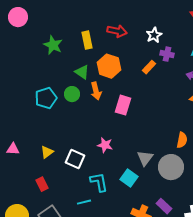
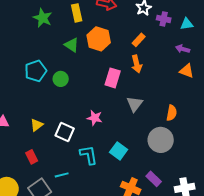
purple cross: (167, 54) -> (164, 19), moved
orange arrow: (96, 91) -> (137, 64), moved
green circle: (72, 94) -> (61, 79), moved
gray triangle: (145, 158) -> (135, 104), moved
cyan line: (84, 202) -> (62, 175), moved

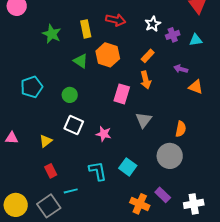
purple cross: (164, 19) -> (173, 35), turned -32
purple arrow: (183, 49) -> (181, 69), moved
cyan pentagon: (36, 71) -> (32, 87), moved
white square: (65, 132) -> (74, 125), moved
red rectangle: (32, 157) -> (51, 171), moved

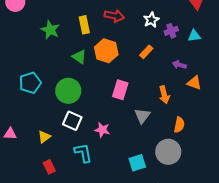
orange arrow: (146, 80) -> (164, 95), moved
green circle: (70, 95) -> (68, 91), size x1.6
cyan square: (128, 167) -> (137, 163), moved, turned 36
cyan L-shape: (98, 171) -> (83, 153), moved

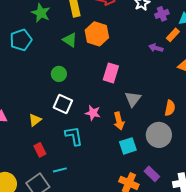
orange rectangle: (146, 52) -> (173, 35), moved
purple arrow: (179, 65) -> (156, 48), moved
cyan pentagon: (30, 83) -> (21, 40), moved
green circle: (68, 91) -> (59, 74), size x0.6
orange arrow: (164, 95) -> (119, 121), moved

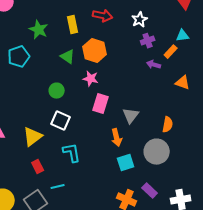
purple cross: (162, 14) -> (148, 41), moved
pink rectangle: (111, 73) -> (101, 104), moved
pink star: (93, 113) -> (91, 79), moved
yellow triangle: (35, 120) -> (33, 137), size x1.5

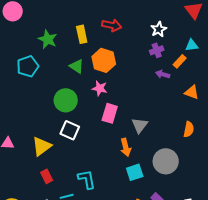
white star: (140, 20) -> (159, 29), moved
green circle: (57, 91) -> (66, 100), size x1.5
orange semicircle: (168, 125) -> (189, 129), moved
cyan L-shape: (72, 153) -> (87, 179), moved

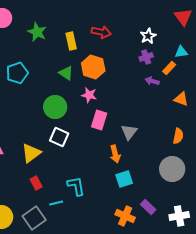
green star: (48, 39) -> (37, 32), moved
gray circle: (166, 161) -> (172, 169), moved

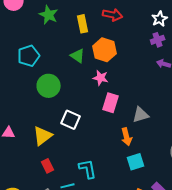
green circle: (55, 107) -> (49, 86), moved
gray triangle: (129, 132) -> (141, 115), turned 36

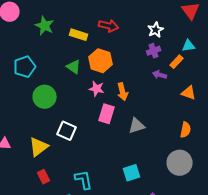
yellow rectangle: (83, 24) -> (79, 35), turned -60
orange arrow: (127, 137) -> (123, 92), moved

